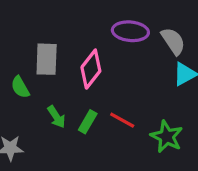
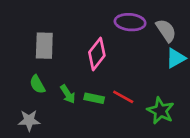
gray rectangle: (47, 59) -> (44, 46), moved
green semicircle: (20, 87) -> (37, 84), moved
green rectangle: (88, 122) -> (94, 98), turned 72

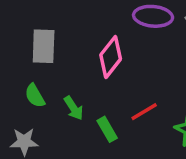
red line: (123, 97) -> (144, 112), turned -60
green rectangle: (94, 98) -> (107, 129), moved, turned 48

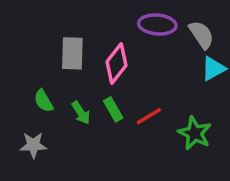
gray rectangle: (44, 46) -> (72, 53), moved
green rectangle: (107, 129) -> (113, 109), moved

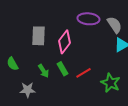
green semicircle: (44, 101) -> (12, 64), moved
gray star: (33, 145) -> (27, 90), moved

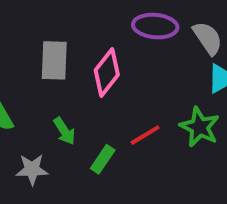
green rectangle: (62, 69) -> (103, 159), moved, turned 64
green star: (110, 83) -> (200, 127), moved

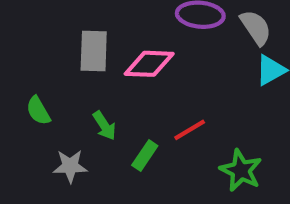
pink diamond: (107, 72) -> (149, 64), turned 54
green star: (200, 127) -> (241, 170), moved

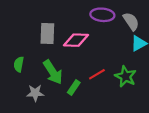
green semicircle: (38, 111) -> (19, 64), turned 40
green arrow: (104, 126) -> (53, 72), size x1.6
green star: (241, 170) -> (126, 76), moved

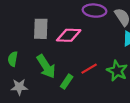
gray star: (35, 93) -> (19, 87), moved

